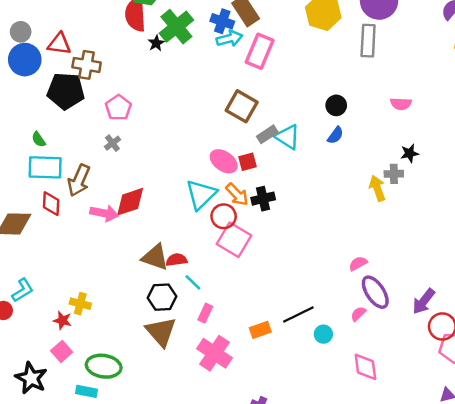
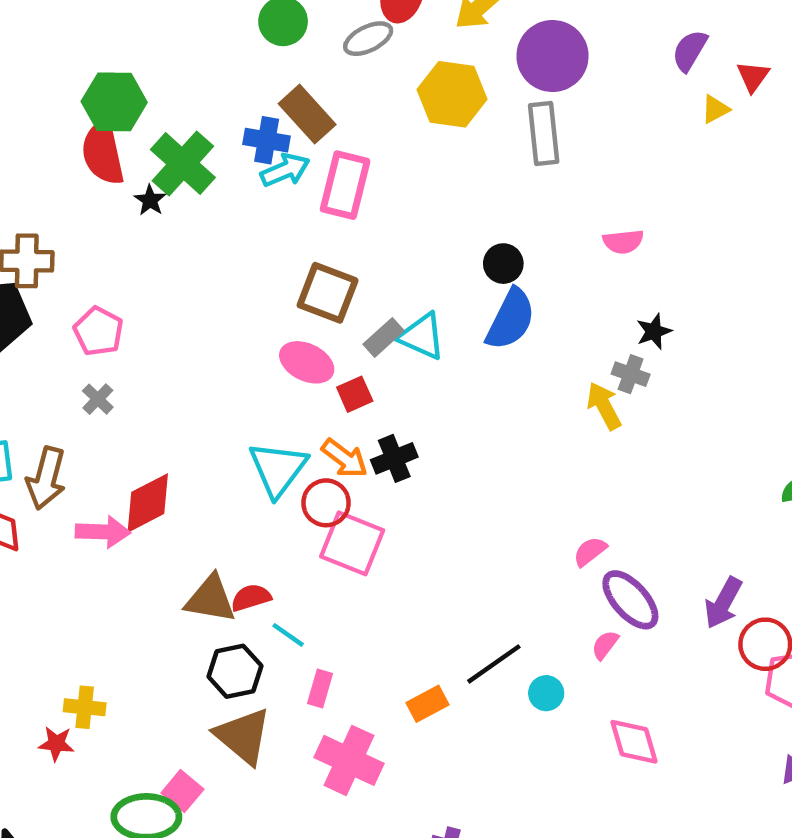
blue semicircle: (335, 135) -> (511, 319), size x1.8
pink ellipse: (224, 161) -> (307, 362), moved
gray cross: (394, 174) -> (631, 374), turned 30
pink square: (62, 351) -> (182, 791), moved

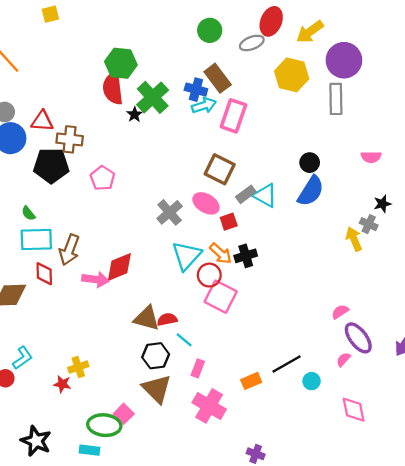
gray cross: (98, 399) -> (170, 212), moved, size x1.6
yellow cross: (85, 707) -> (78, 367), turned -30

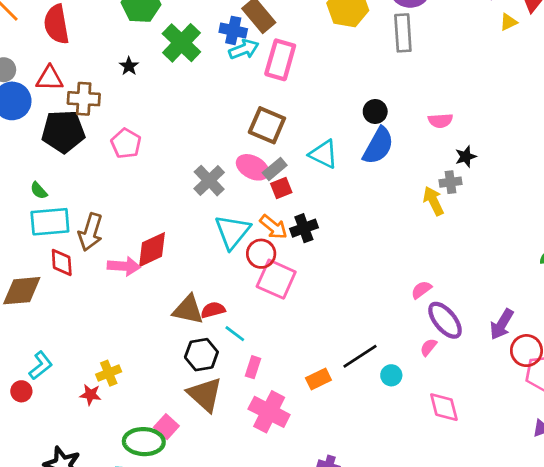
red semicircle: (113, 88) -> (57, 24), moved
black star: (134, 114) -> (129, 66), moved
pink semicircle: (371, 157) -> (440, 121), moved
gray rectangle: (246, 194) -> (275, 169), moved
gray cross: (369, 224) -> (450, 182), turned -30

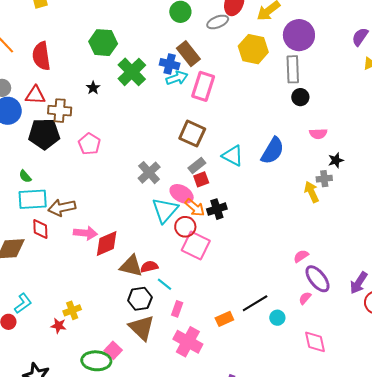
black circle: (375, 112) -> (300, 97), moved
pink ellipse: (253, 167) -> (182, 194), moved
brown arrow: (90, 232) -> (62, 208), turned 60
red diamond: (152, 250) -> (107, 244), moved

